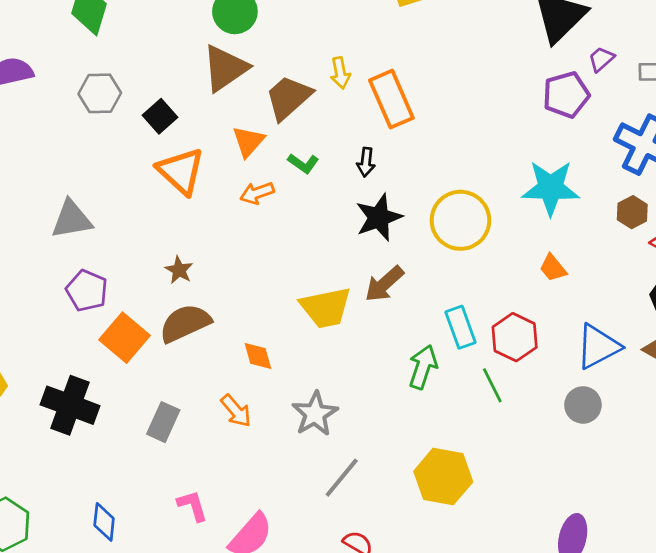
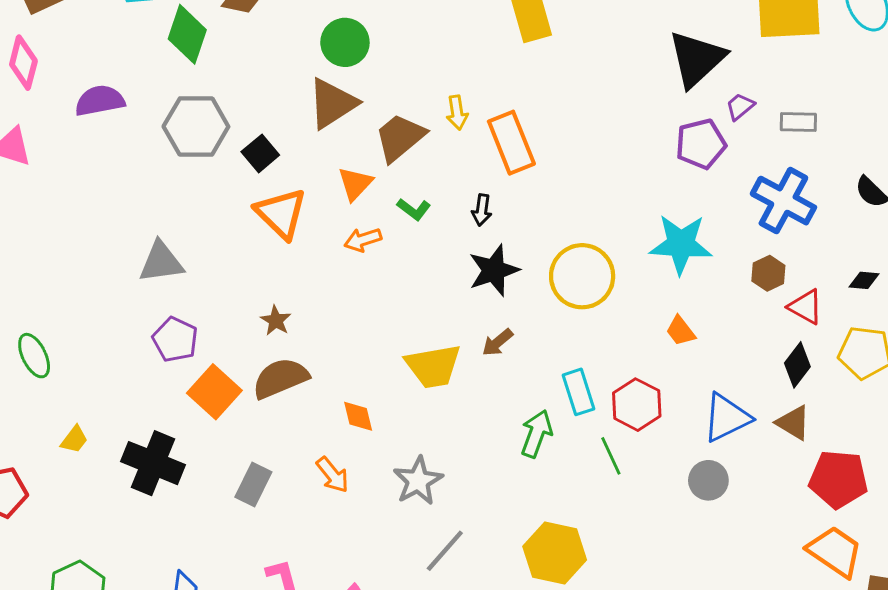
gray hexagon: (100, 93) -> (196, 127), size x1.4
brown arrow: (384, 284) -> (497, 342), size x0.7

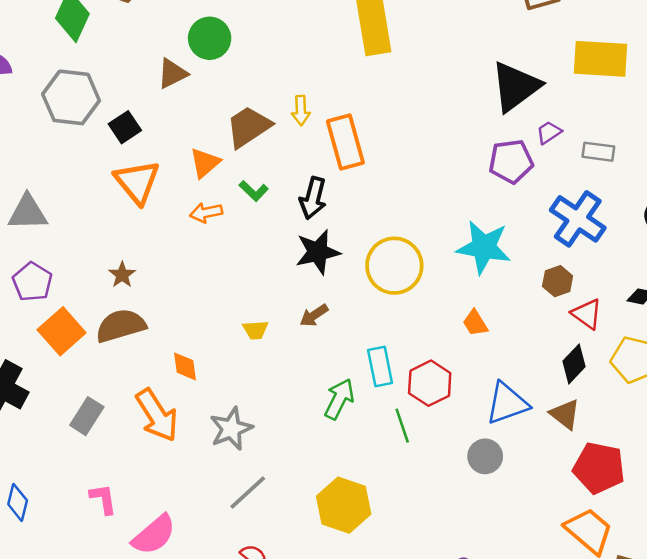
brown triangle: (332, 103) -> (172, 74), moved, size x0.7
black arrow: (482, 210) -> (313, 198), size x1.5
yellow trapezoid: (433, 366) -> (255, 330), size x0.5
orange arrow: (333, 475) -> (157, 415), size x1.6

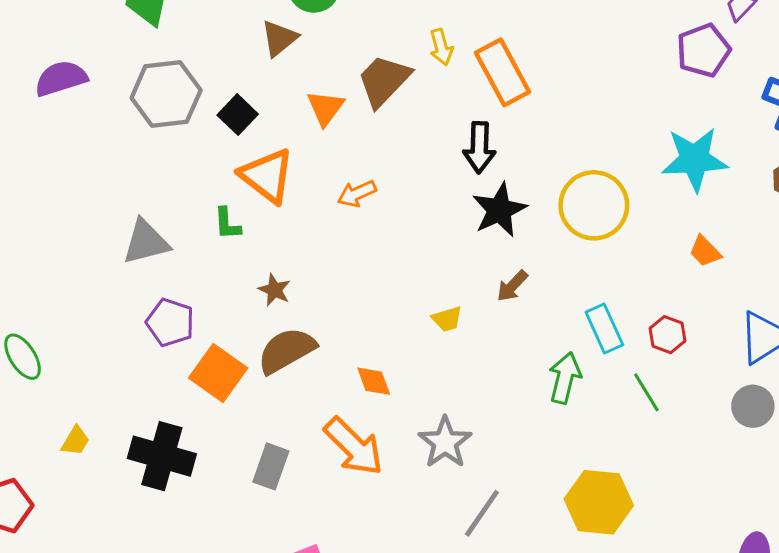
orange triangle: (205, 163) -> (325, 108), moved
green L-shape: (254, 191) -> (227, 224), moved, turned 56
red hexagon: (430, 383) -> (668, 335), size x0.7

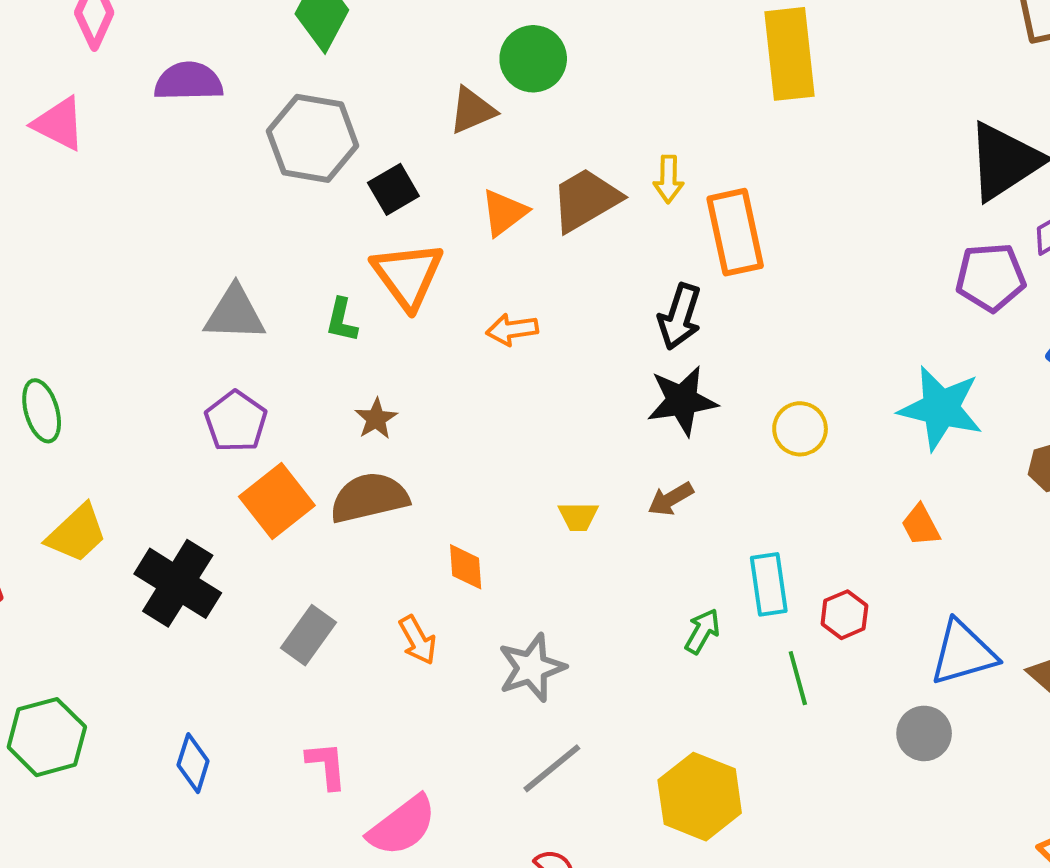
yellow circle: (594, 205) -> (800, 429), size x0.6
green arrow: (565, 378) -> (702, 631), size x0.7
yellow trapezoid: (75, 441) -> (77, 533), size x1.6
orange arrow: (354, 446) -> (418, 640), size x0.6

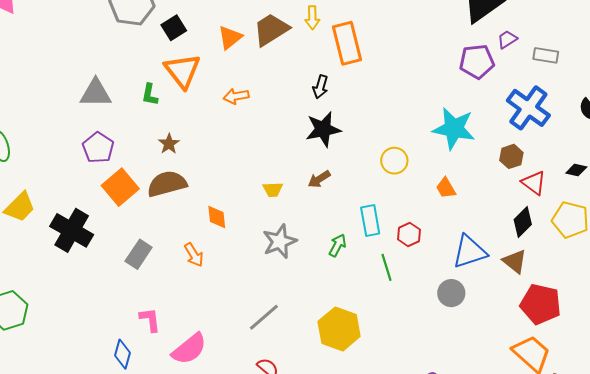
black arrow: (680, 316) -> (320, 87), size x0.7
yellow circle: (800, 429) -> (394, 161), moved
gray star: (532, 668) -> (280, 241), moved
blue diamond: (193, 763) -> (122, 354), moved

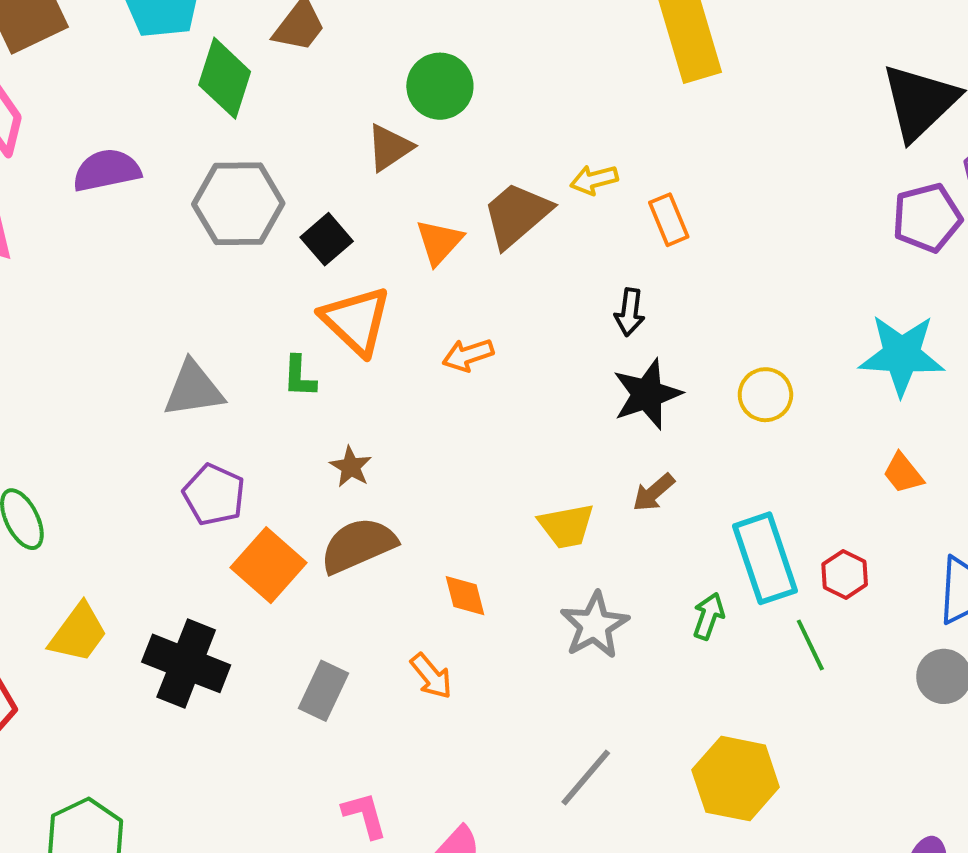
yellow arrow: (312, 18) -> (594, 180), turned 85
orange rectangle: (347, 43) -> (669, 220), size x0.6
yellow circle: (394, 161) -> (765, 395), moved
yellow trapezoid: (273, 190) -> (566, 526), size x1.4
cyan rectangle: (370, 221) -> (765, 558), size x1.4

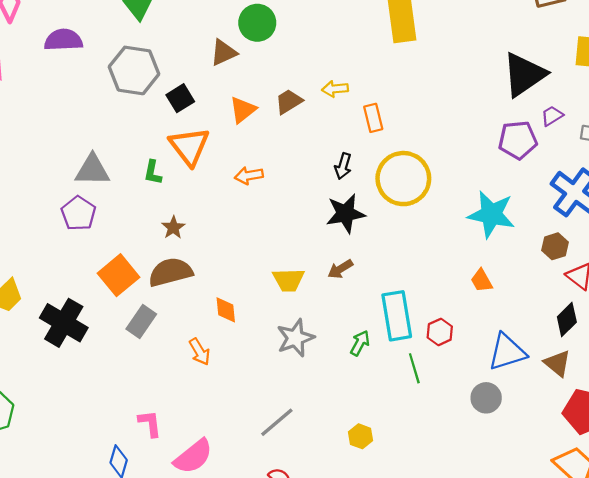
brown trapezoid: (517, 215) -> (289, 102), size x0.7
yellow circle: (765, 395) -> (403, 179), moved, size x1.8
purple pentagon: (214, 495) -> (78, 213), moved
gray rectangle: (323, 691) -> (141, 322), moved
yellow hexagon: (736, 779) -> (361, 436), size x0.5

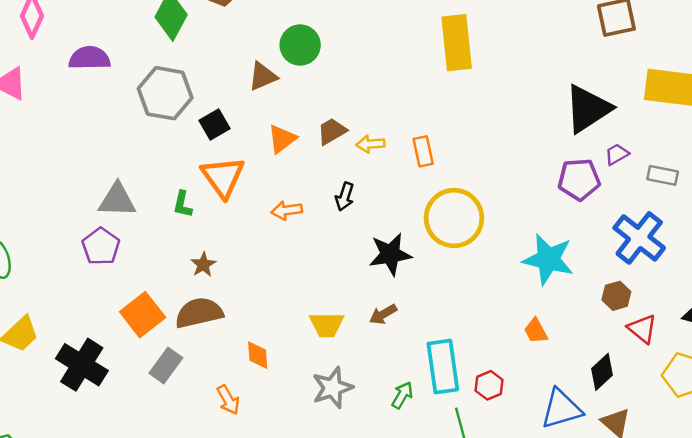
yellow arrow: (335, 89) -> (370, 144), moved
black arrow: (343, 166) -> (345, 197), moved
black diamond: (567, 320) -> (602, 372), moved

